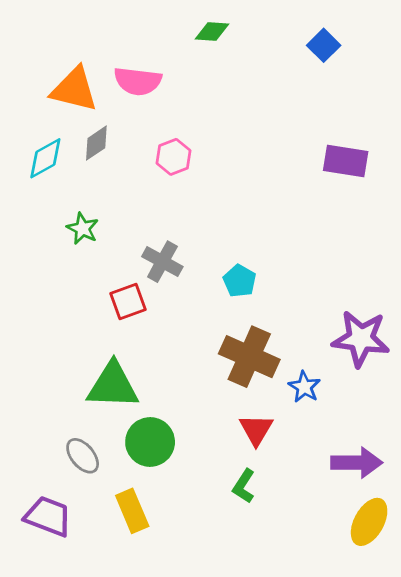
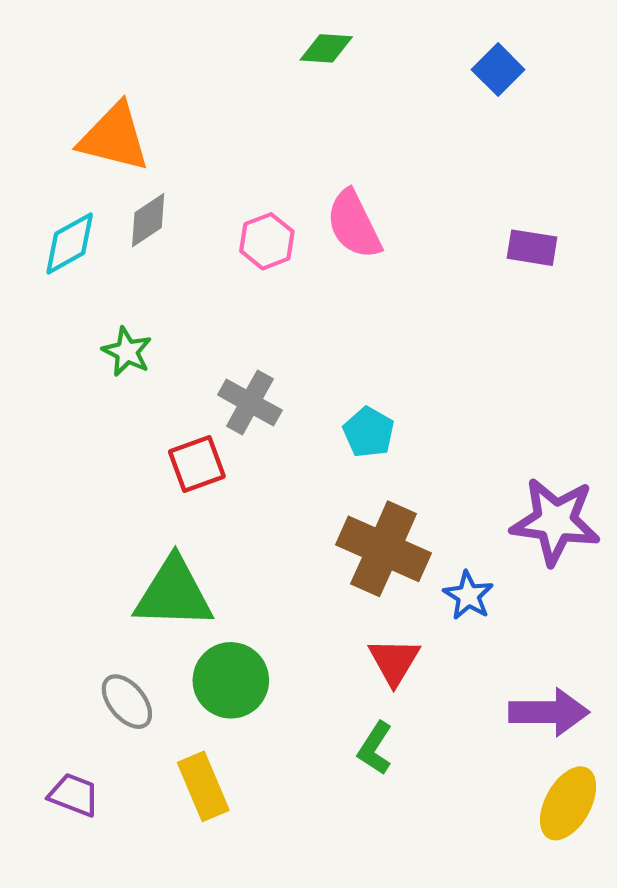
pink semicircle: (138, 81) -> (354, 224), moved, turned 57
purple rectangle: (346, 161) -> (532, 248), size x0.7
purple trapezoid: (48, 516) -> (74, 795), size x0.7

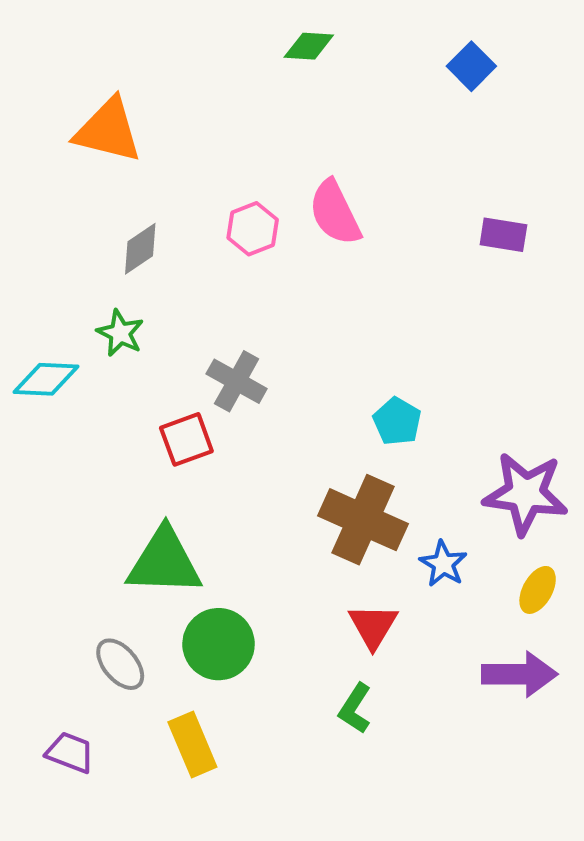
gray diamond: (148, 220) -> (140, 249), moved
cyan diamond: (70, 243) -> (46, 379), moved, turned 32
cyan pentagon: (369, 432) -> (397, 421), moved
yellow ellipse: (568, 803) -> (538, 590), moved, size x0.7

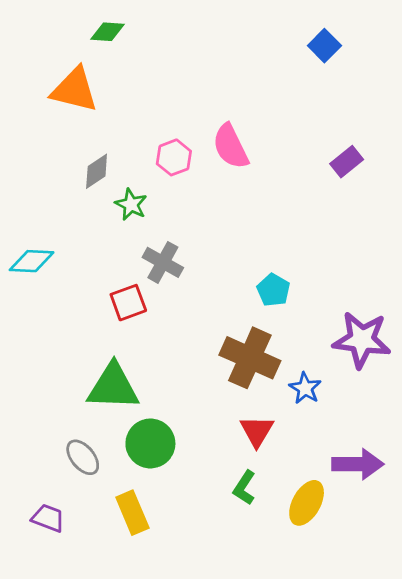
green diamond: (309, 46) -> (108, 32), moved
purple rectangle: (503, 235) -> (347, 162), turned -48
green star: (120, 333) -> (131, 204), moved
yellow ellipse: (538, 590) -> (307, 503), moved, size x1.4

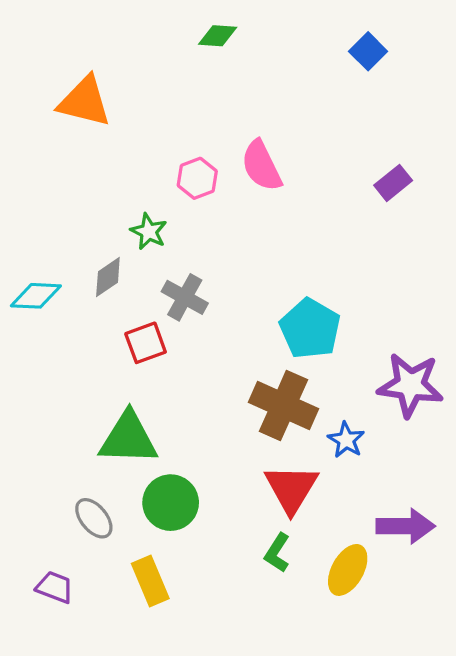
green diamond: (108, 32) -> (218, 36), moved
gray diamond: (97, 171) -> (108, 277), moved
cyan pentagon: (273, 290) -> (310, 329), size x1.6
red triangle: (257, 431) -> (291, 489), size x1.4

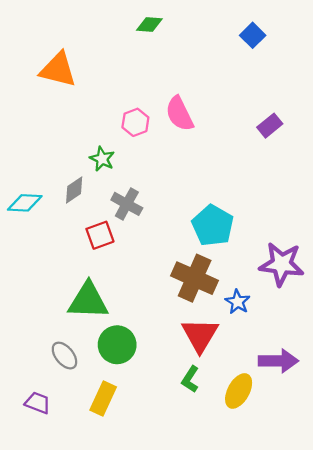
yellow rectangle: (150, 581) -> (103, 398), turned 48

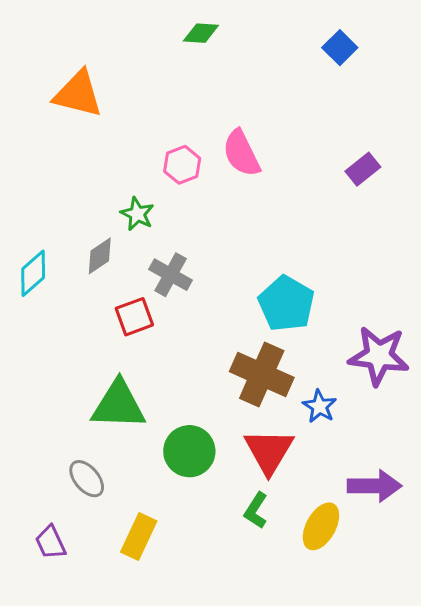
cyan diamond: (25, 203) -> (33, 273), turned -44
green circle: (117, 345) -> (189, 451), moved
purple trapezoid: (38, 403) -> (50, 542), turned -136

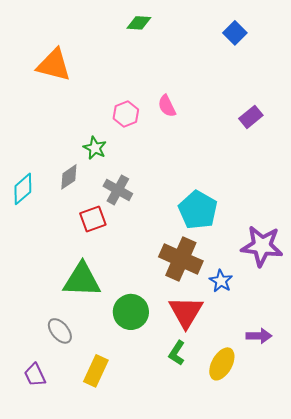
pink semicircle: (241, 153) -> (167, 106), size x0.7
purple arrow: (374, 486) -> (259, 336), size x0.7

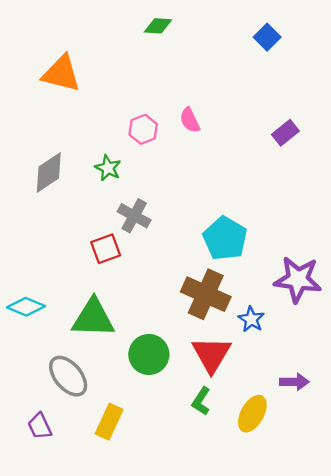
gray diamond: (69, 177) -> (49, 173), moved, size x1.4
cyan diamond: (23, 189) -> (26, 307), moved, turned 64
gray ellipse: (60, 331) -> (68, 376), size x1.4

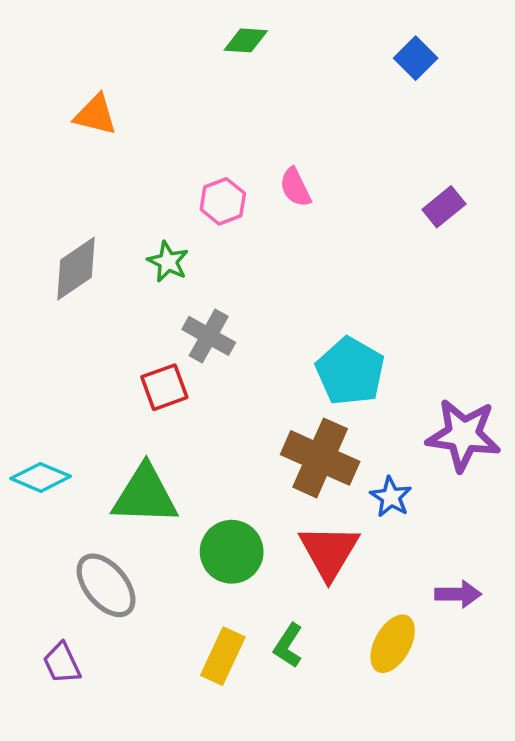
orange triangle: (61, 74) -> (95, 115), size x0.7
green L-shape: (201, 401) -> (288, 645), moved
yellow rectangle: (109, 422) -> (223, 656), moved

